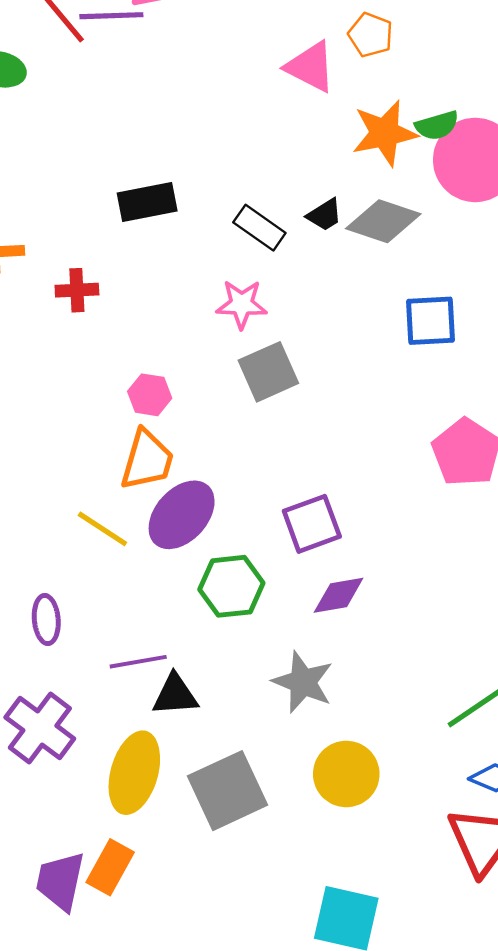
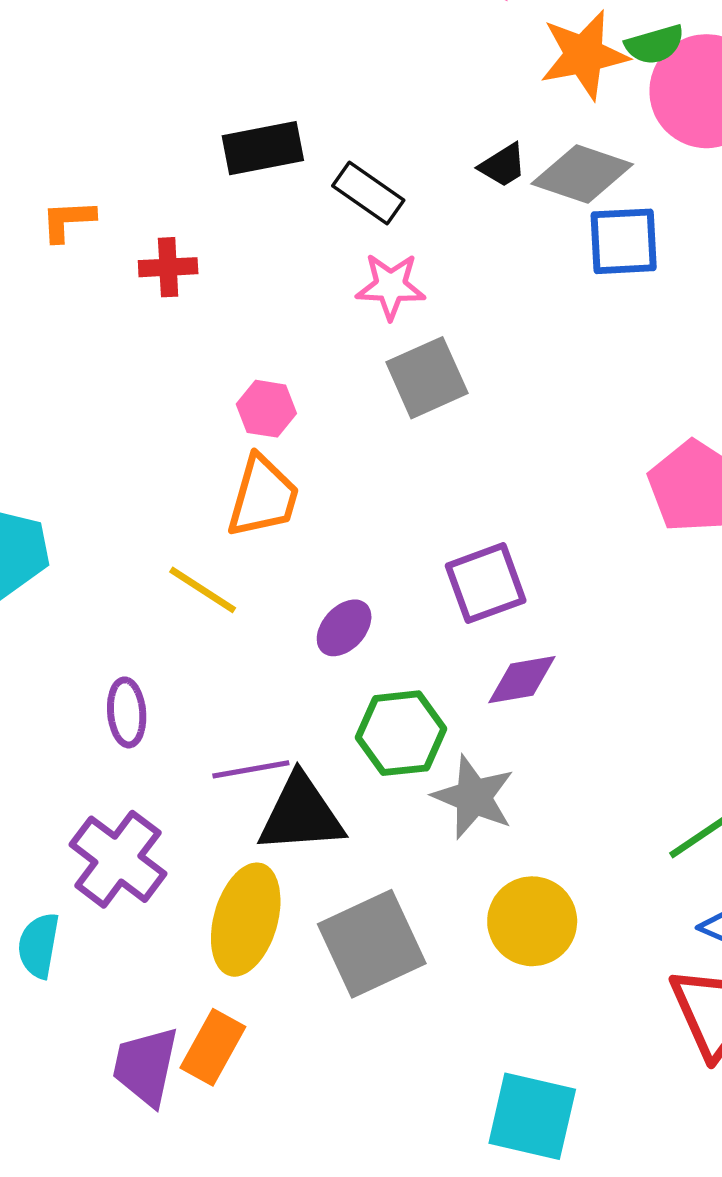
black rectangle: (259, 228) -> (368, 193), moved
blue square: (431, 321) -> (624, 241), moved
purple ellipse: (182, 515) -> (344, 628), moved, size x0.6
green hexagon: (231, 586) -> (401, 733), moved
black triangle: (175, 695) -> (301, 814), size x1.4

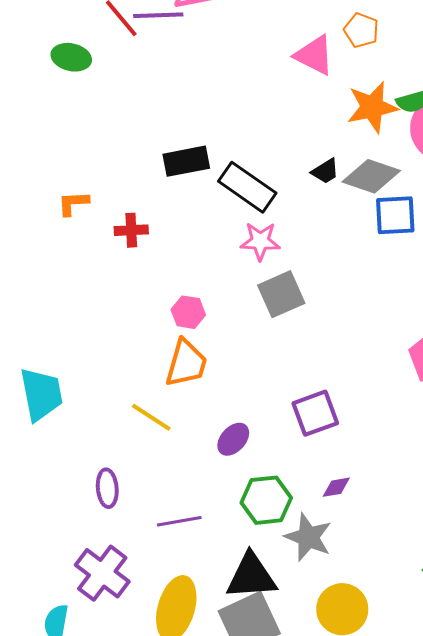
black rectangle: (368, 193) -> (247, 187), size x1.4
purple diamond: (522, 680) -> (336, 487), moved, size x0.7
black triangle: (301, 814) -> (251, 576), moved

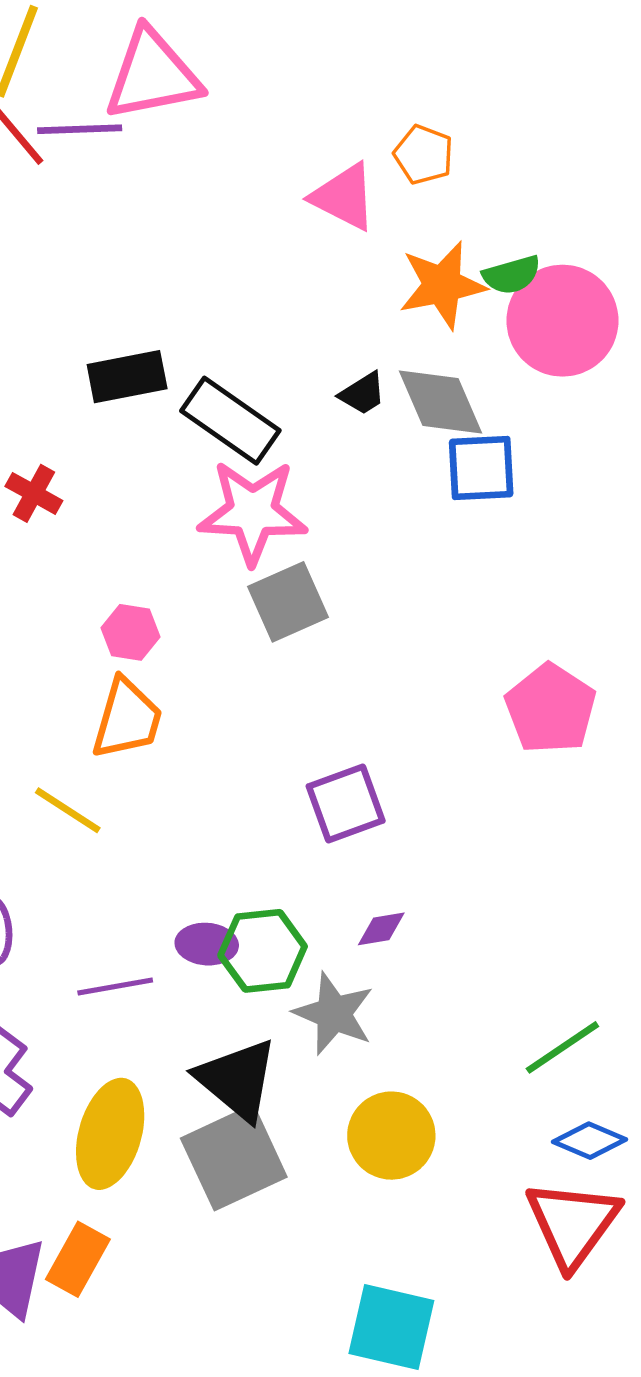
gray diamond: (371, 176) -> (441, 402), turned 48
red cross: (131, 230) -> (34, 493), turned 32
pink star: (260, 241) -> (252, 512), size x1.6
purple ellipse: (233, 439) -> (207, 944), moved, turned 52
black triangle: (251, 576) -> (237, 1080), turned 44

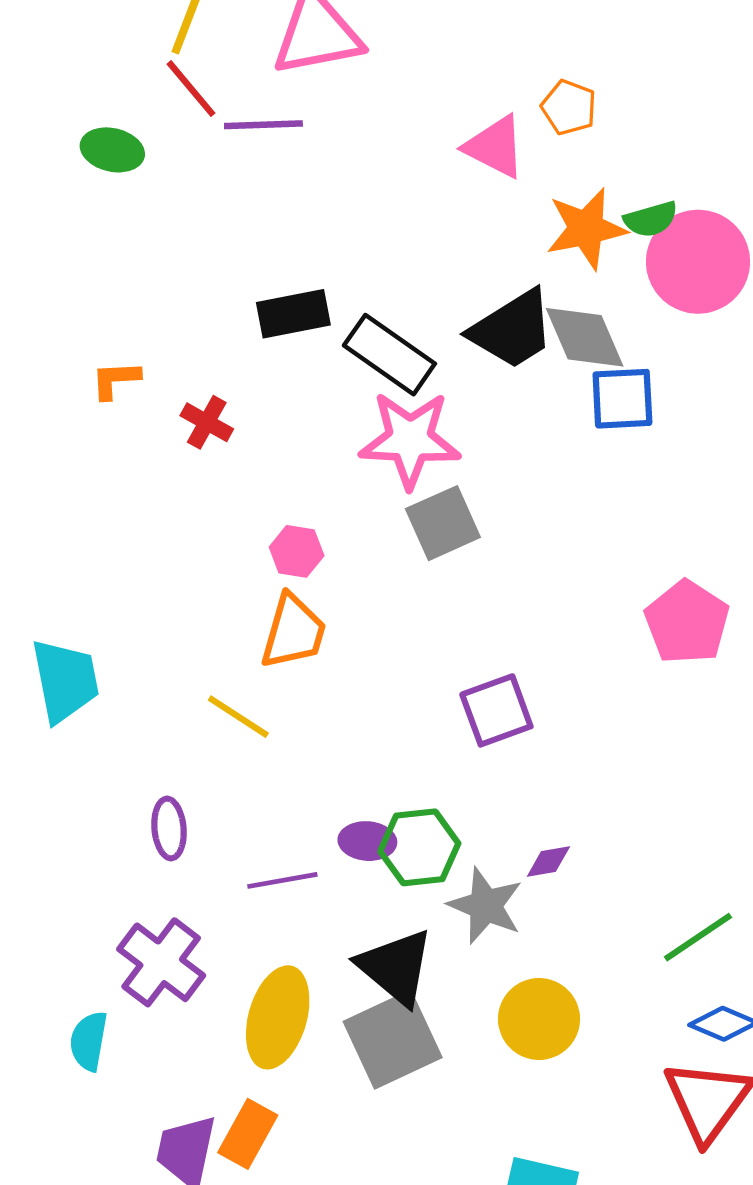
purple line: (80, 129) -> (263, 125), moved
black trapezoid: (363, 393) -> (512, 329), size x2.0
purple diamond: (381, 929) -> (548, 862), moved

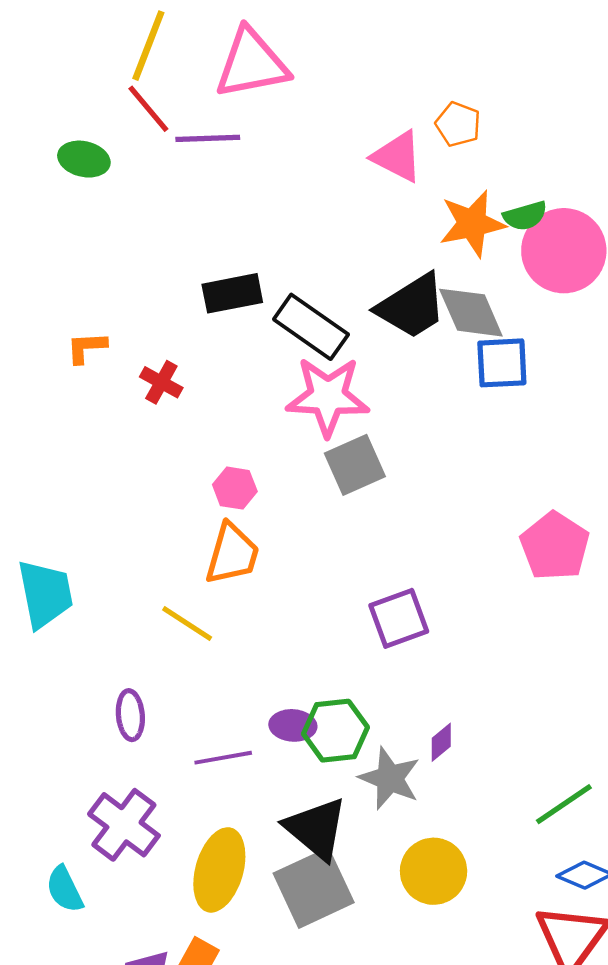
purple diamond: (548, 862) -> (441, 742), turned -30
cyan semicircle: (89, 1041) -> (65, 889), turned -36

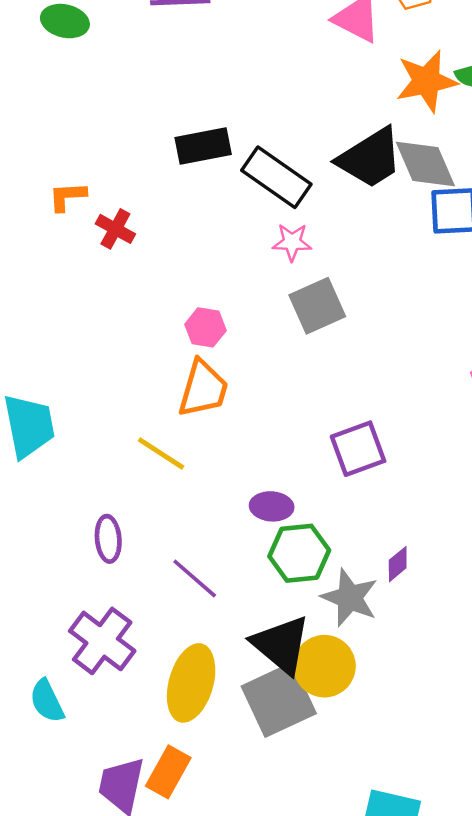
red cross: (161, 382) -> (115, 229), moved
pink star: (328, 396) -> (292, 242), size x0.5
purple ellipse: (293, 725) -> (272, 506), moved
purple line: (223, 758) -> (195, 578), turned 51
yellow circle: (434, 871) -> (324, 666), moved

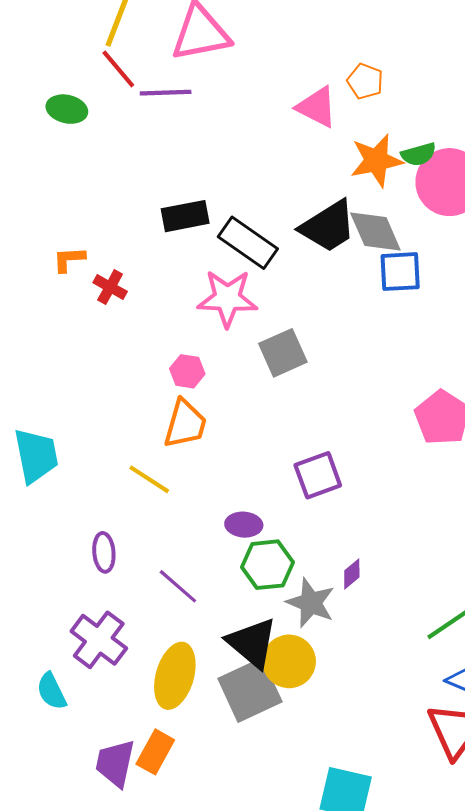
pink star: (292, 242) -> (227, 298), moved, size x1.8

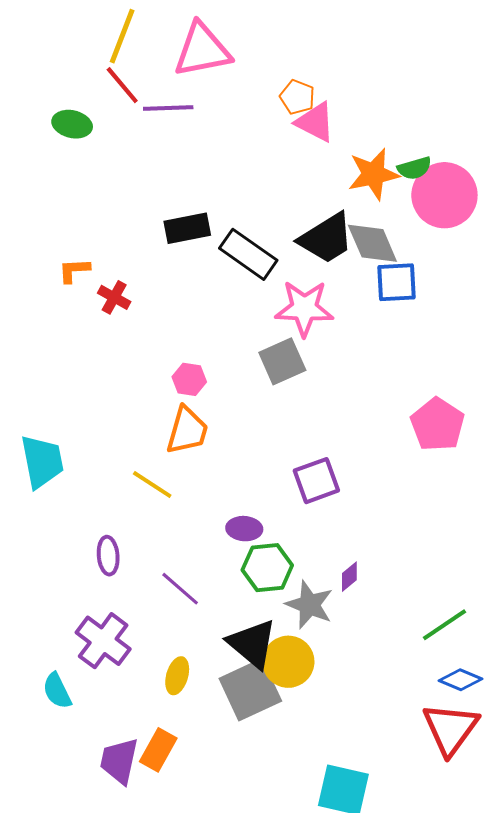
orange pentagon: (365, 81) -> (297, 97), moved
pink star: (227, 298) -> (304, 308), moved
yellow ellipse: (175, 676) -> (177, 676), size x0.6

